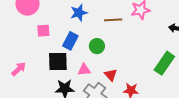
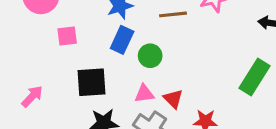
blue rectangle: (70, 41) -> (122, 40), moved
pink triangle: (84, 70) -> (144, 94), moved

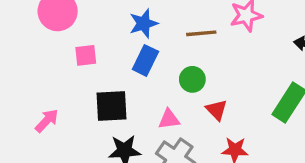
green circle: (150, 56) -> (192, 79), moved
red triangle: (173, 99) -> (217, 110), moved

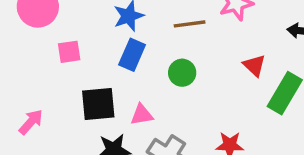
red triangle: (217, 110) -> (254, 65), moved
pink triangle: (169, 119) -> (142, 115), moved

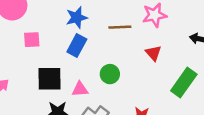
red triangle: (254, 65) -> (153, 53), moved
green circle: (182, 73) -> (110, 74), moved

